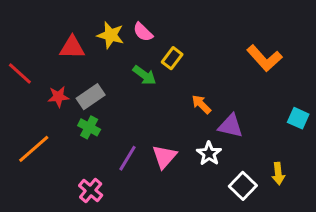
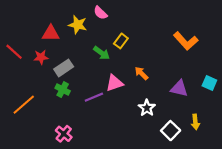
pink semicircle: (143, 32) -> (100, 13), moved
red star: (58, 97) -> (41, 57), moved
purple triangle: (231, 126) -> (179, 88), moved
pink triangle: (164, 157) -> (114, 83), moved, turned 30
purple line: (128, 158) -> (94, 97), moved, turned 36

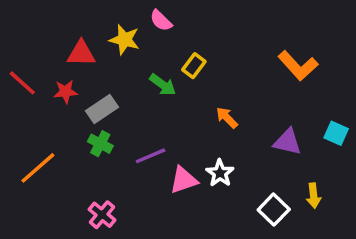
pink triangle: (114, 83) -> (183, 180), moved
white star: (147, 108) -> (220, 173), moved

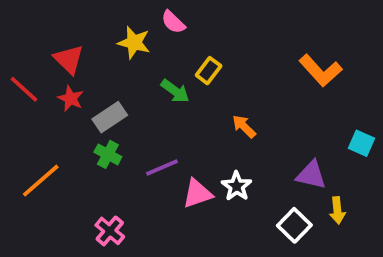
red triangle: (81, 53) -> (69, 59), moved, turned 44
red star: (66, 92) -> (71, 99), turned 30
purple triangle: (288, 142) -> (311, 175), moved

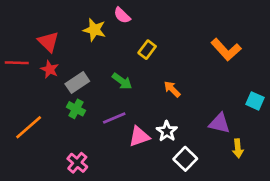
red line: (24, 89) -> (17, 63), turned -40
green arrow: (175, 91) -> (122, 81), moved
white square: (294, 225) -> (185, 159), moved

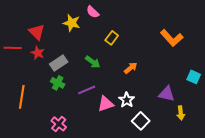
orange arrow: (172, 89) -> (131, 68), turned 96
orange line: (29, 127) -> (22, 97), turned -40

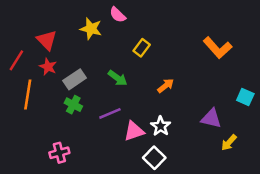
red line: (13, 48) -> (16, 60), turned -60
orange line: (22, 97) -> (28, 94), moved
yellow arrow: (181, 113) -> (229, 143), turned 48
white square: (141, 121) -> (154, 158), moved
pink cross: (59, 124) -> (59, 153), moved, turned 35

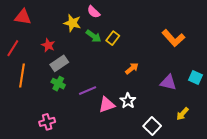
red triangle: (47, 40) -> (23, 17), moved, turned -36
red star: (48, 67) -> (48, 45), moved
green arrow: (118, 78) -> (94, 36), moved
purple triangle: (211, 119) -> (168, 83), moved
white square: (154, 158) -> (152, 126), moved

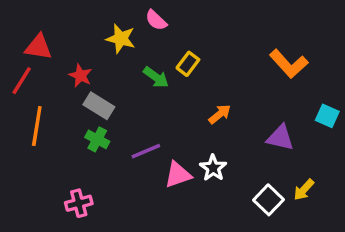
red triangle: (23, 17) -> (38, 47), moved
green arrow: (94, 36) -> (156, 77), moved
gray rectangle: (59, 63) -> (99, 106), turned 66
cyan square: (196, 77) -> (327, 116), moved
white square: (152, 126) -> (269, 200), moved

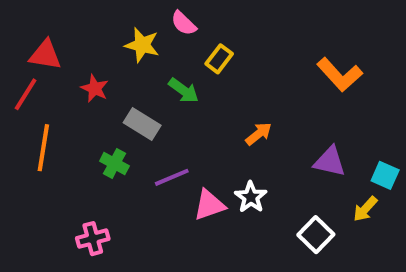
yellow rectangle: (188, 64) -> (219, 59), moved
gray rectangle: (99, 106) -> (142, 124), moved
cyan square: (327, 116) -> (385, 175), moved
yellow arrow: (304, 190) -> (365, 209), moved

